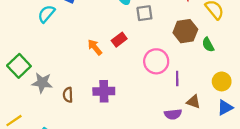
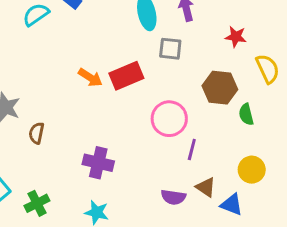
red rectangle: (119, 40) -> (126, 76), size x1.5
orange arrow: (95, 47) -> (90, 78), turned 147
purple cross: (104, 91) -> (98, 163), moved
blue triangle: (225, 107) -> (232, 204), moved, turned 35

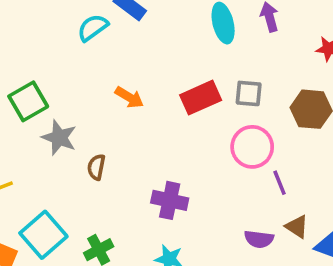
gray square: (170, 49) -> (249, 93), moved
orange arrow: (90, 78) -> (129, 97), moved
purple line: (192, 150) -> (280, 183), turned -35

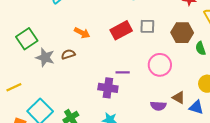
pink circle: (252, 147) -> (160, 65), moved
brown semicircle: (96, 167) -> (68, 54), moved, turned 64
purple line: (280, 183) -> (123, 72), moved, turned -64

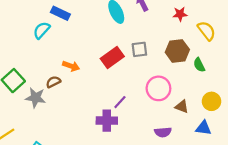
brown semicircle: (68, 54) -> (53, 82), moved
purple line: (123, 72) -> (120, 102), turned -40
brown triangle: (179, 98) -> (182, 107), moved

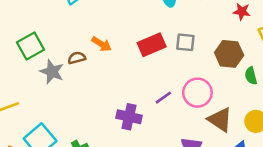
purple line: (120, 102) -> (163, 98), moved
brown triangle: (182, 107) -> (220, 120), size x1.5

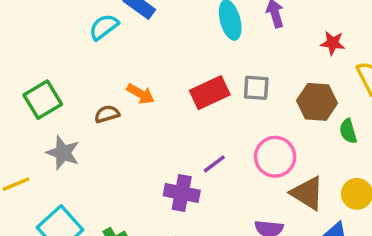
gray star: (52, 72) -> (63, 153), moved
purple line: (163, 98) -> (214, 164), moved

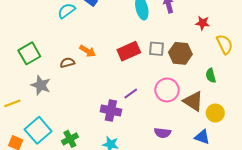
brown hexagon: (317, 102) -> (180, 53), moved
brown triangle: (307, 193) -> (193, 101), moved

